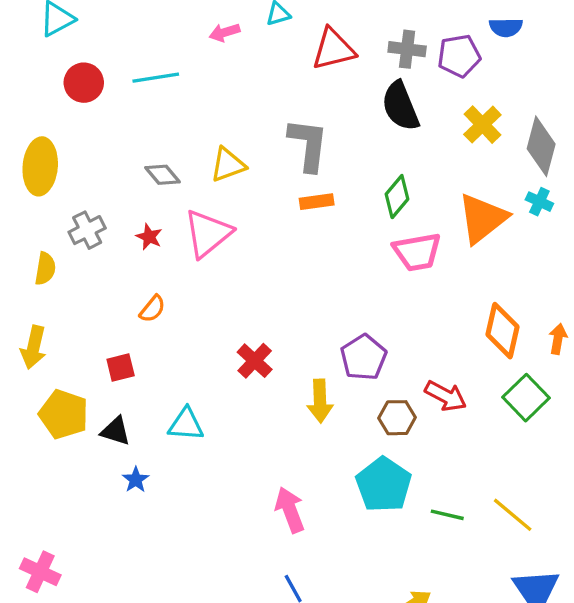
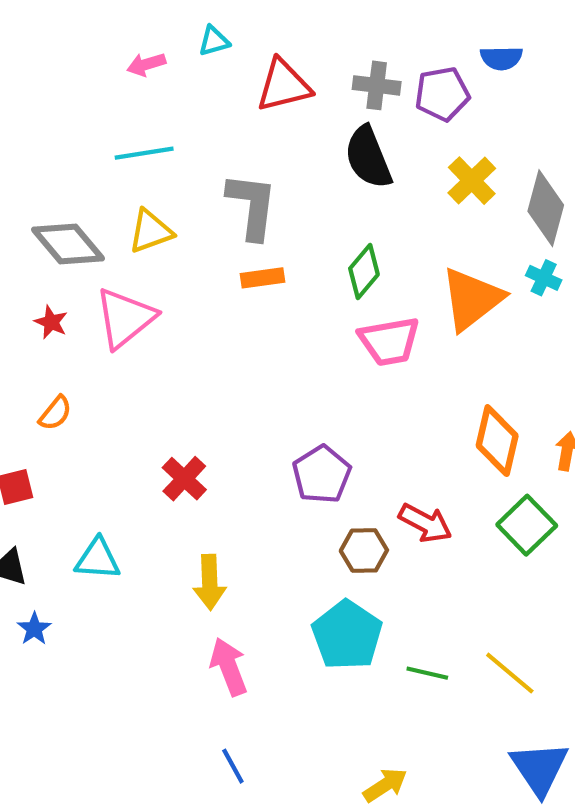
cyan line: (156, 78) -> (144, 153), moved
gray diamond: (162, 175) -> (68, 244), size x1.6
yellow arrow: (320, 401) -> (210, 582), moved

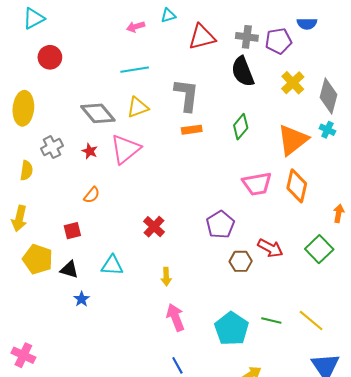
pink trapezoid: (389, 341) -> (257, 184), moved
orange diamond: (497, 441) -> (297, 186), moved
yellow arrow: (210, 582) -> (166, 277), size x0.7
cyan pentagon: (347, 635) -> (232, 329), moved

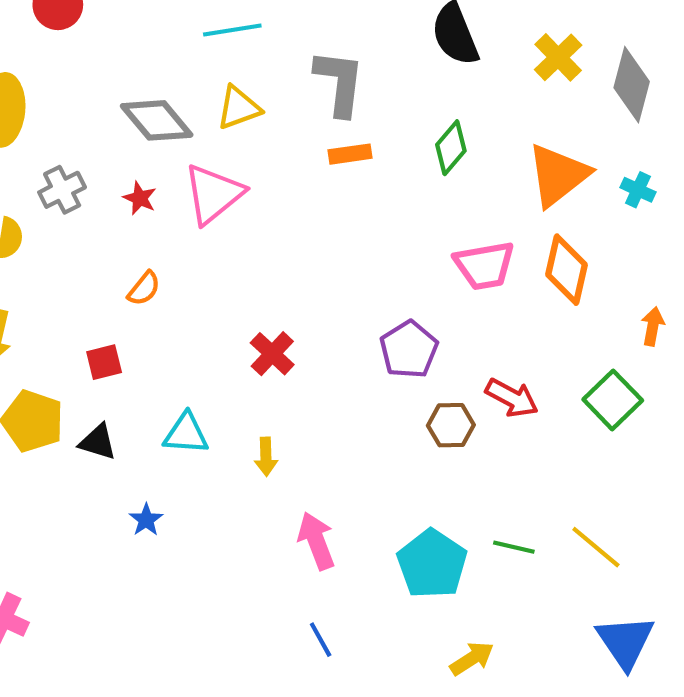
cyan cross: (327, 130) -> (638, 190), moved
yellow arrow: (166, 277) -> (266, 457), moved
blue star: (82, 299) -> (146, 520), moved

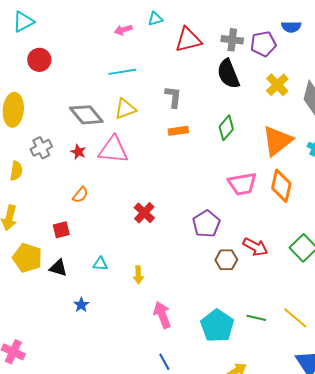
gray L-shape: (339, 83) -> (173, 97), size x0.7
pink triangle: (213, 194) -> (113, 150), turned 44
red cross: (272, 354) -> (144, 213), moved
cyan triangle: (186, 434) -> (100, 264), size x0.7

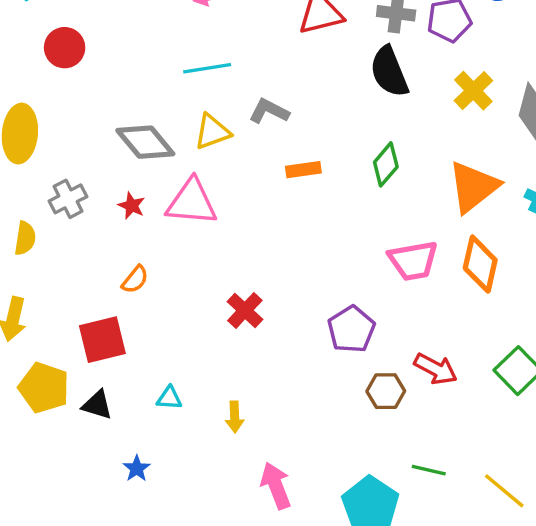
gray L-shape: (173, 97) -> (269, 111), moved, turned -70
red square: (61, 230) -> (102, 340), size x1.6
green line: (256, 318) -> (429, 470), moved

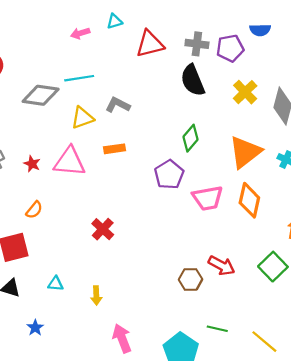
gray diamond: (145, 142) -> (41, 95), moved, turned -42
orange rectangle: (303, 170) -> (114, 149), moved
purple pentagon: (351, 329) -> (169, 175), moved

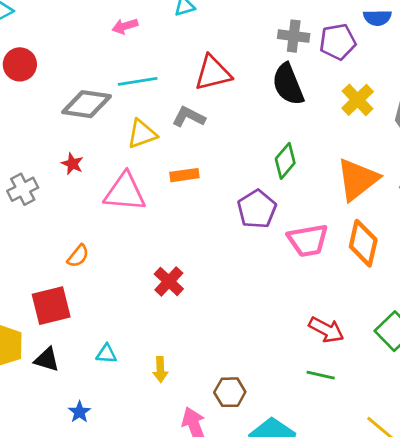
pink arrow: (80, 33) -> (125, 26), moved
red triangle: (150, 44) -> (213, 73), moved
red star: (32, 164) -> (72, 164), moved
brown hexagon: (191, 279) -> (230, 392), moved
green line: (217, 329) -> (321, 375), moved

